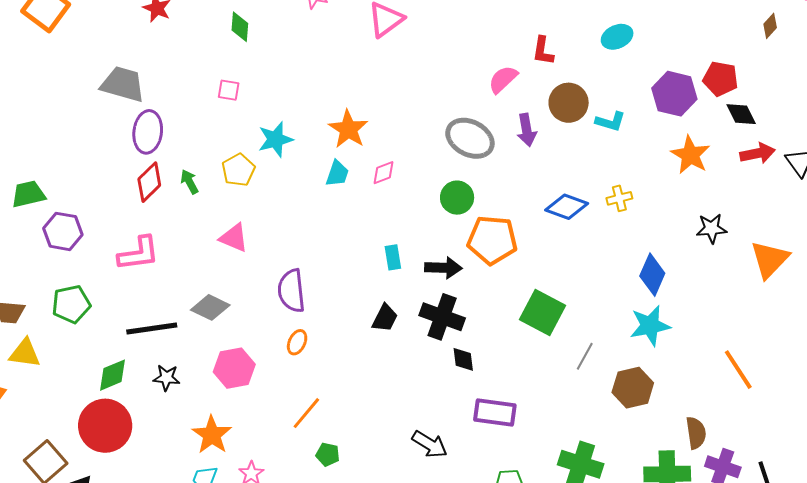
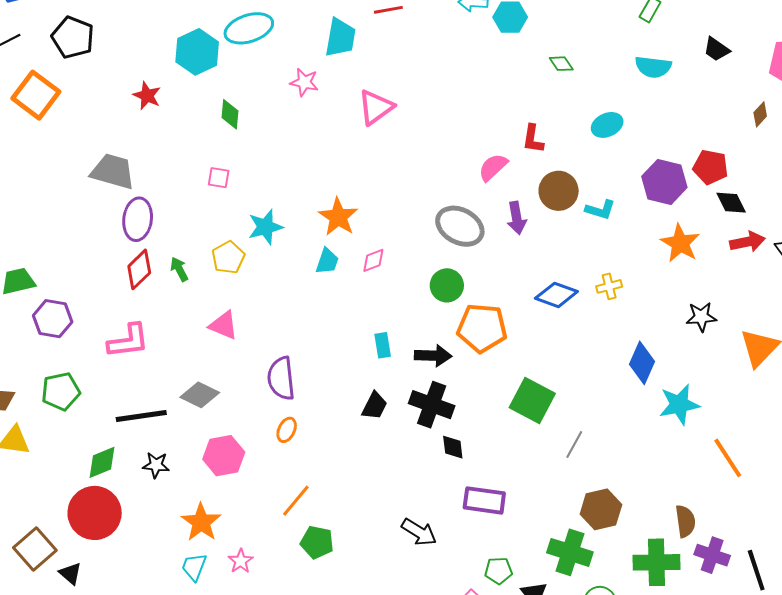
cyan star: (650, 326) -> (679, 405), moved
brown hexagon: (633, 388) -> (601, 509), moved
green pentagon: (328, 455) -> (317, 542), size x1.4

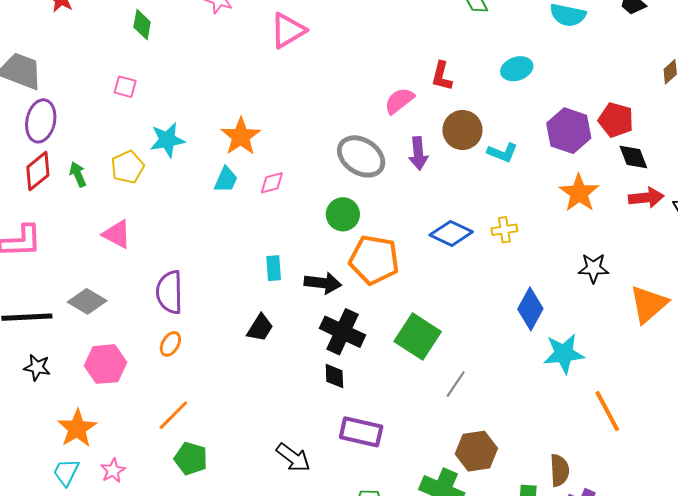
black cross: (432, 405) -> (342, 332), moved

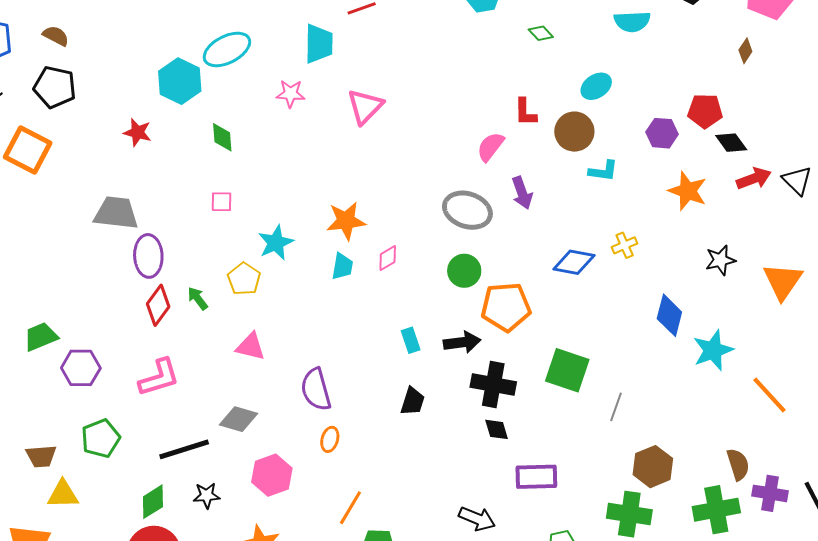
brown circle: (463, 130) -> (574, 132), moved
purple hexagon: (569, 131) -> (662, 133), size x0.7
orange star: (241, 136) -> (346, 221), turned -30

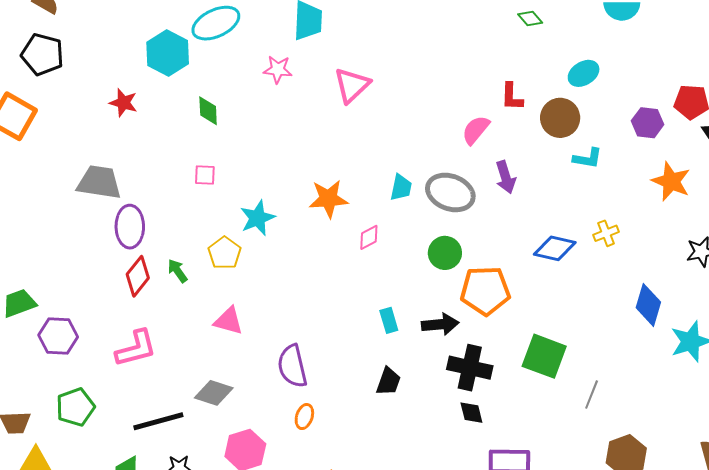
cyan trapezoid: (342, 266) -> (401, 187), moved

